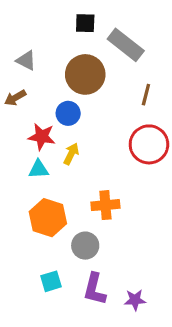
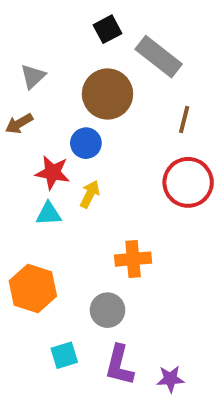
black square: (85, 23) -> (108, 29), turned -30
gray triangle: (26, 60) -> (33, 76), turned 50
orange hexagon: (48, 218) -> (33, 289), moved

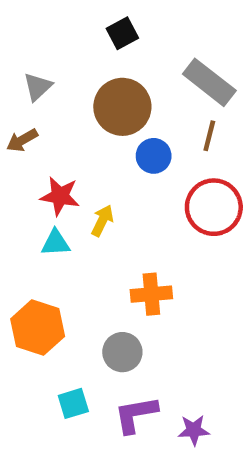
gray rectangle: (159, 57) -> (209, 82), moved
blue circle: (86, 143) -> (154, 156), moved
purple L-shape: (119, 365) -> (136, 415), turned 66

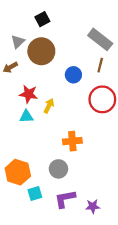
black square: (122, 33) -> (42, 19), moved
brown circle: (122, 107) -> (41, 51), moved
orange hexagon: (38, 328) -> (18, 172), moved

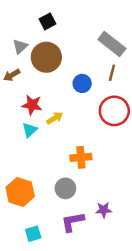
yellow arrow: (49, 106) -> (55, 118), turned 32
cyan triangle: (26, 117) -> (30, 130), turned -40
cyan square: (35, 194) -> (33, 234), moved
purple star: (93, 206) -> (104, 210), moved

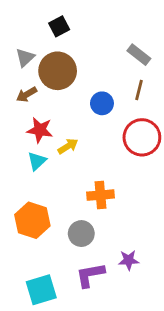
gray rectangle: (112, 44) -> (139, 55), size x0.7
brown arrow: (12, 75) -> (27, 94), moved
orange hexagon: (20, 192) -> (32, 220), moved
cyan square: (33, 234) -> (41, 290), size x1.5

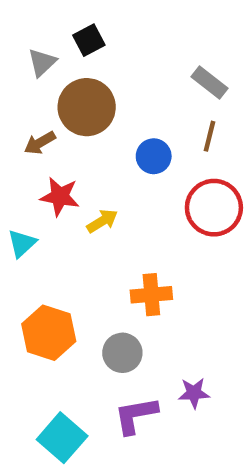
gray triangle: (25, 57) -> (42, 62), moved
cyan triangle: (37, 161) -> (22, 243), moved
cyan square: (41, 290) -> (62, 438), turned -32

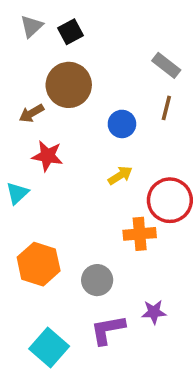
gray triangle: (42, 62) -> (31, 26), moved
red circle: (214, 208) -> (170, 200), moved
yellow arrow: (102, 221) -> (120, 175), moved
orange cross: (151, 295) -> (140, 234), moved

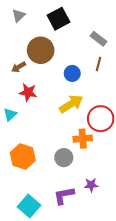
black square: (70, 32) -> (59, 19), moved, size x1.5
yellow arrow: (120, 175) -> (71, 104), size x1.6
gray circle: (97, 280) -> (64, 158), moved

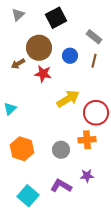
blue circle: (72, 73) -> (70, 56), moved
red star: (28, 92) -> (43, 74), moved
orange cross: (83, 139) -> (87, 140), moved
purple L-shape: (64, 195) -> (61, 186), turned 40

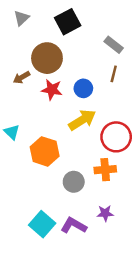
blue circle: (70, 56) -> (83, 88), moved
cyan triangle: (10, 109) -> (12, 132), turned -32
orange hexagon: (22, 149) -> (45, 151), moved
cyan square: (28, 196) -> (42, 224), moved

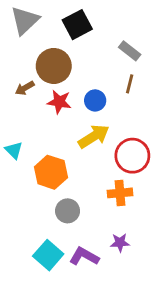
gray triangle: (22, 18) -> (25, 20), size x1.6
gray circle: (74, 182) -> (68, 211), moved

